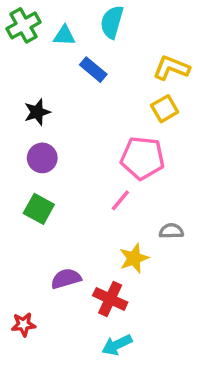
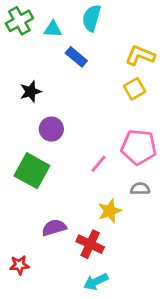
purple circle: (42, 158) -> (51, 129), moved
pink pentagon: (142, 158) -> (139, 147), moved
green square: (39, 209) -> (32, 171), size x1.4

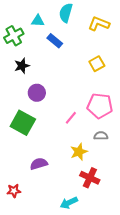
green cross: (19, 21) -> (14, 36), moved
yellow L-shape: (140, 55) -> (99, 24), moved
red cross: (90, 244) -> (90, 178), moved

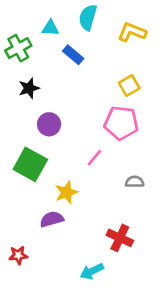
pink pentagon: (100, 106) -> (121, 123), moved
yellow star: (79, 152) -> (66, 192), moved

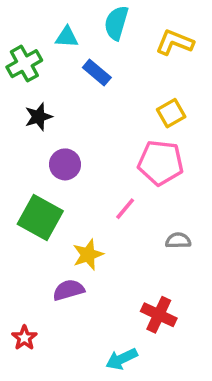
red star: (18, 255) -> (24, 338), turned -30

